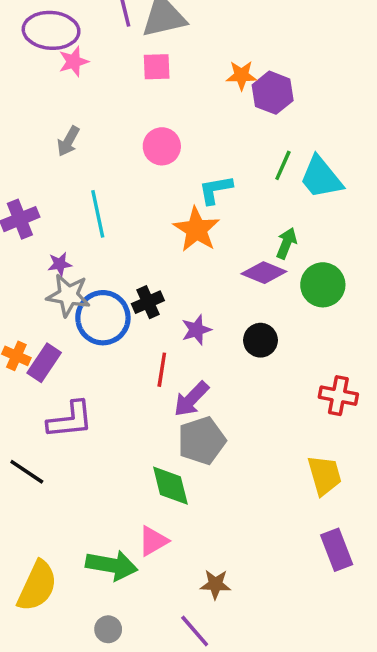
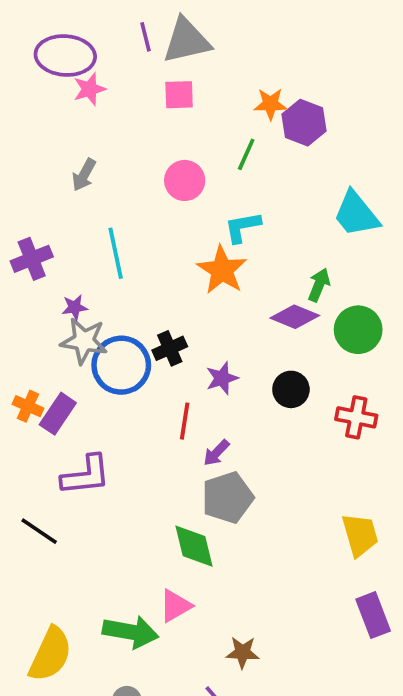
green line: (283, 165) -> (246, 154), moved
red cross: (338, 396) -> (356, 417), moved
purple arrow: (191, 399) -> (216, 453), size x0.7

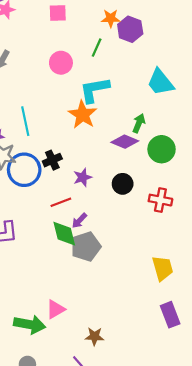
cyan L-shape: (242, 227) -> (94, 90), size x1.4
cyan line: (116, 253) -> (25, 121), moved
red line: (185, 421) -> (61, 202), turned 60
green diamond: (194, 546) -> (64, 234), moved

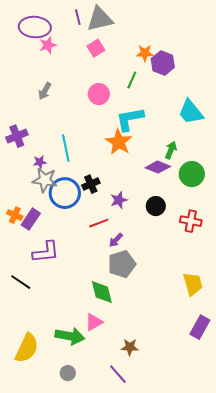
pink square: (58, 13) -> (96, 48), turned -30
green diamond: (64, 234) -> (102, 292), moved
purple rectangle: (170, 315) -> (200, 327), turned 50

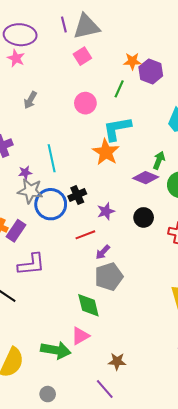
pink star: (48, 45) -> (16, 58), moved, turned -30
gray circle: (68, 373) -> (48, 394), moved

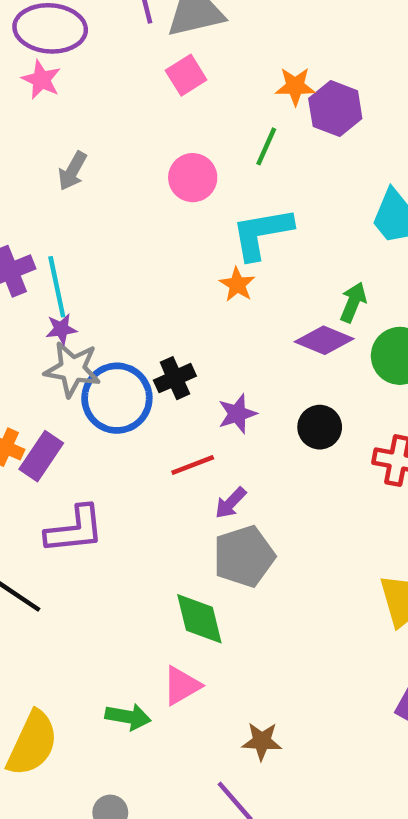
orange star: (106, 152) -> (237, 285), size x0.6
cyan line: (52, 158) -> (57, 287), moved
green arrow: (56, 350) -> (128, 717), size x0.7

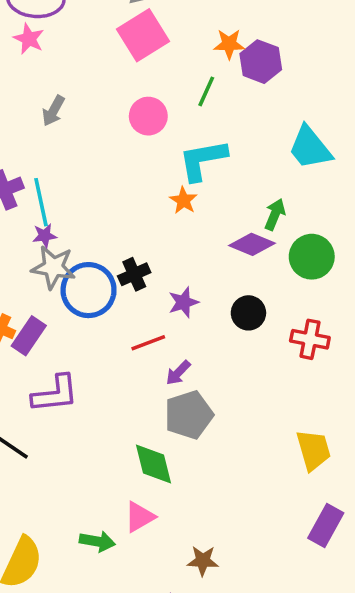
pink square: (186, 75) -> (143, 35), size x1.6

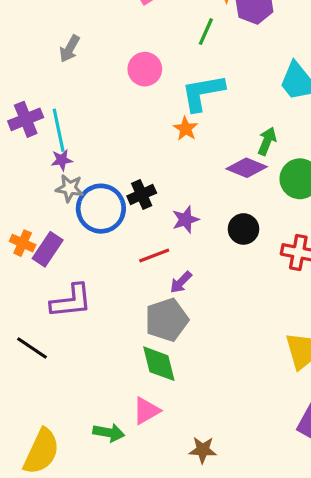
pink circle: (148, 116) -> (145, 69), moved
gray star: (53, 267) -> (70, 188), size x0.7
gray pentagon: (189, 415) -> (167, 320), moved

